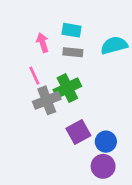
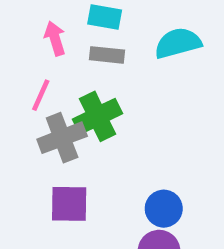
pink line: (34, 76) -> (41, 95), turned 48
purple square: (78, 132) -> (69, 204), moved, turned 30

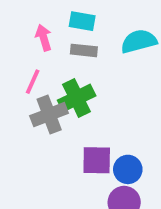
purple square: (69, 204) -> (97, 160), moved

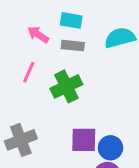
pink arrow: (44, 38) -> (38, 35), turned -40
gray cross: (49, 115) -> (21, 140), moved

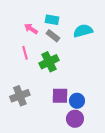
gray rectangle: (73, 46) -> (53, 36), turned 32
pink line: (29, 72) -> (25, 53), turned -40

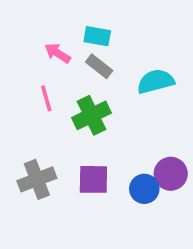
cyan semicircle: (83, 31) -> (156, 81), moved
purple square: (60, 96) -> (93, 179), moved
purple circle: (75, 119) -> (171, 174), moved

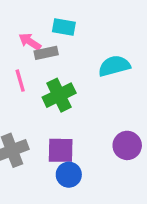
gray rectangle: (99, 66) -> (46, 53), moved, turned -50
blue circle: (144, 189) -> (69, 175), moved

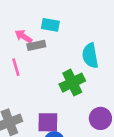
cyan semicircle: (114, 66) -> (90, 56), turned -85
green cross: (59, 95) -> (72, 83), moved

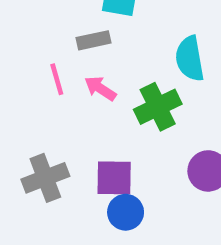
pink arrow: (24, 36) -> (100, 88), moved

